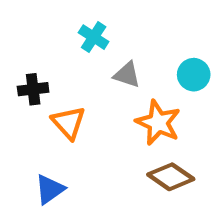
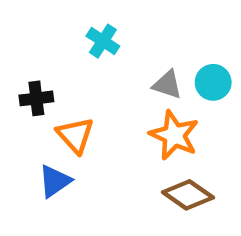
gray triangle: (127, 75) -> (167, 85), moved
blue triangle: (50, 189) -> (55, 181), moved

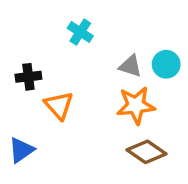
orange star: (174, 135) -> (136, 105), turned -30
blue triangle: (55, 181) -> (21, 150), moved

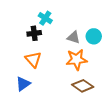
black cross: (28, 77) -> (34, 33), moved
blue triangle: (21, 150) -> (23, 84), moved

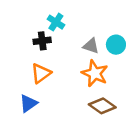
orange triangle: (33, 60) -> (41, 73), turned 36
orange star: (77, 60) -> (95, 73), turned 30

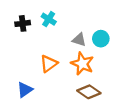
black cross: (42, 41) -> (23, 23), moved
orange triangle: (41, 73) -> (49, 64), moved

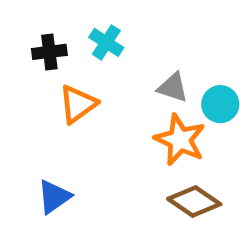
cyan circle: (101, 39) -> (220, 104), moved
orange triangle: (49, 64) -> (78, 104), moved

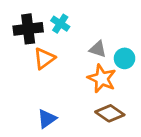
black cross: (49, 52) -> (28, 29), size x1.5
blue triangle: (54, 197) -> (47, 119), moved

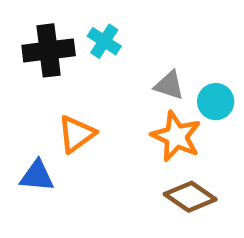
orange triangle: (44, 58) -> (76, 134), moved
blue triangle: (47, 119) -> (37, 176), moved, turned 40

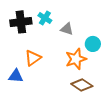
gray triangle: (169, 85) -> (67, 29), moved
orange star: (176, 136) -> (76, 59), turned 30

